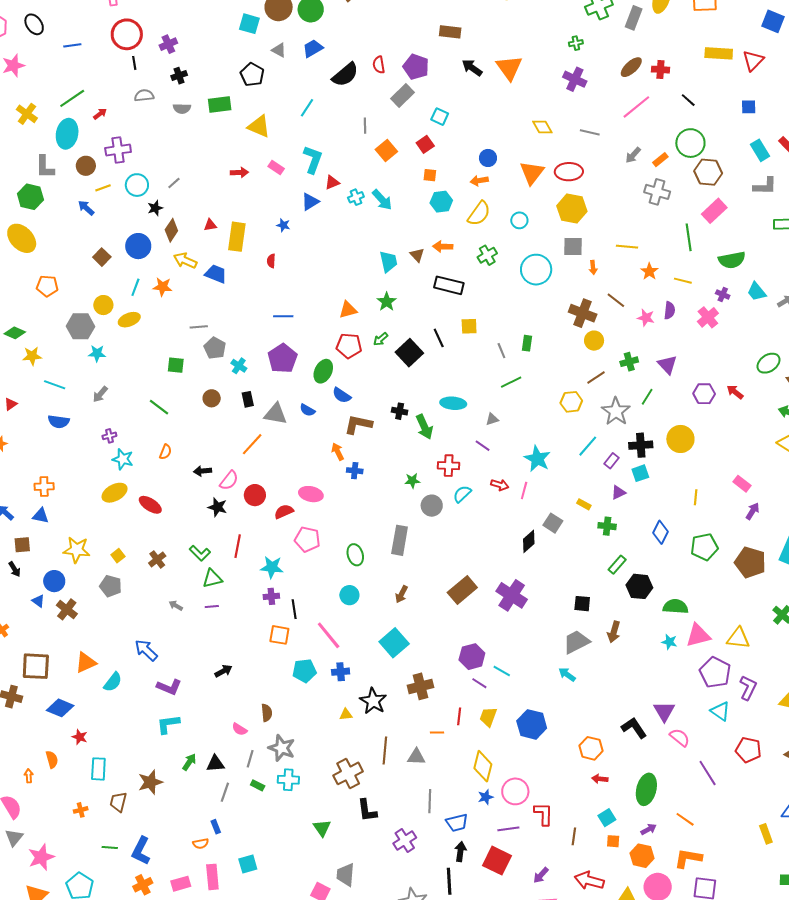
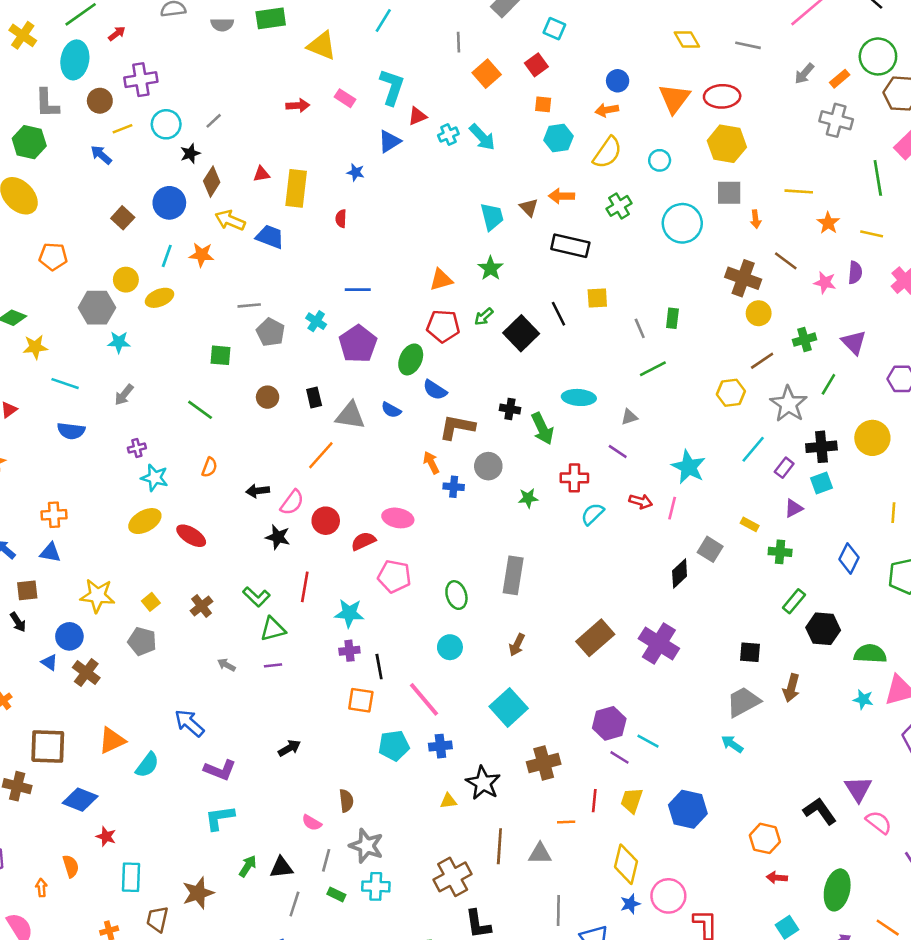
cyan cross: (239, 366) -> (316, 321), moved
gray circle: (432, 506) -> (488, 466), moved

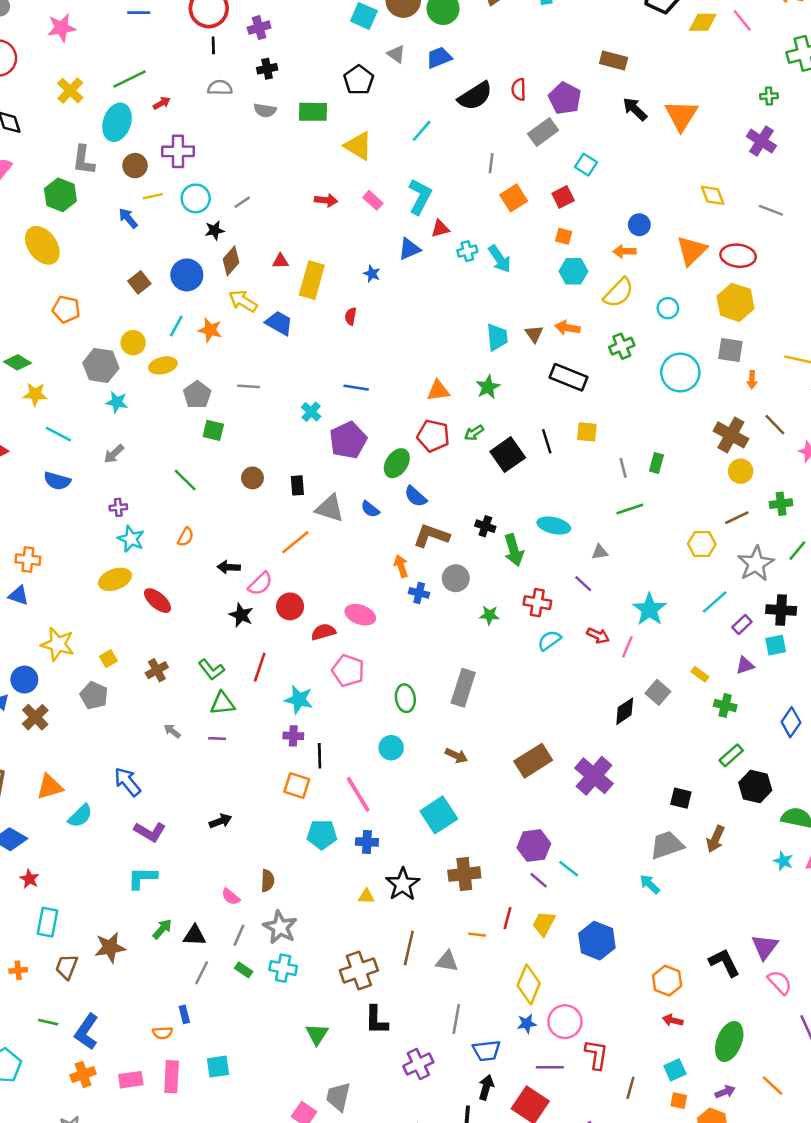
gray pentagon: (271, 332) -> (197, 395), moved
brown arrow: (517, 645) -> (456, 756), turned -100

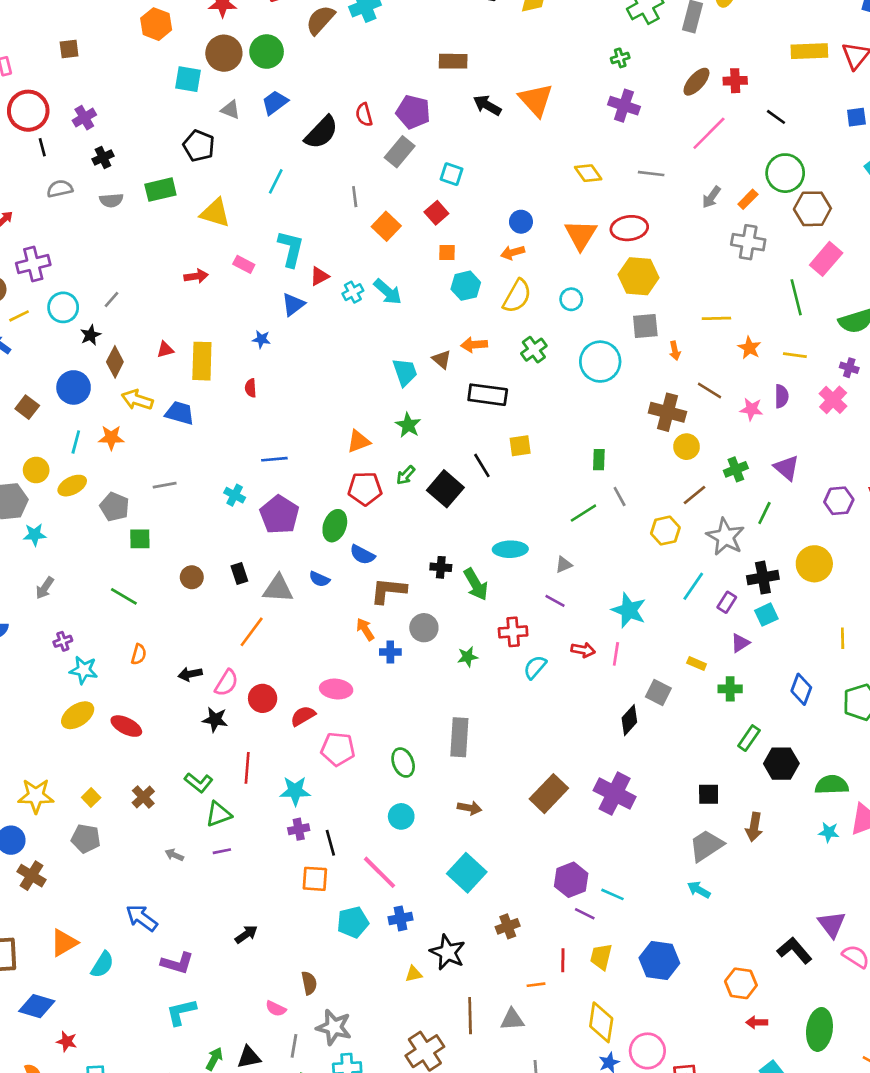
gray line: (623, 468) -> (620, 496), moved
brown cross: (464, 874) -> (508, 926), size x0.7

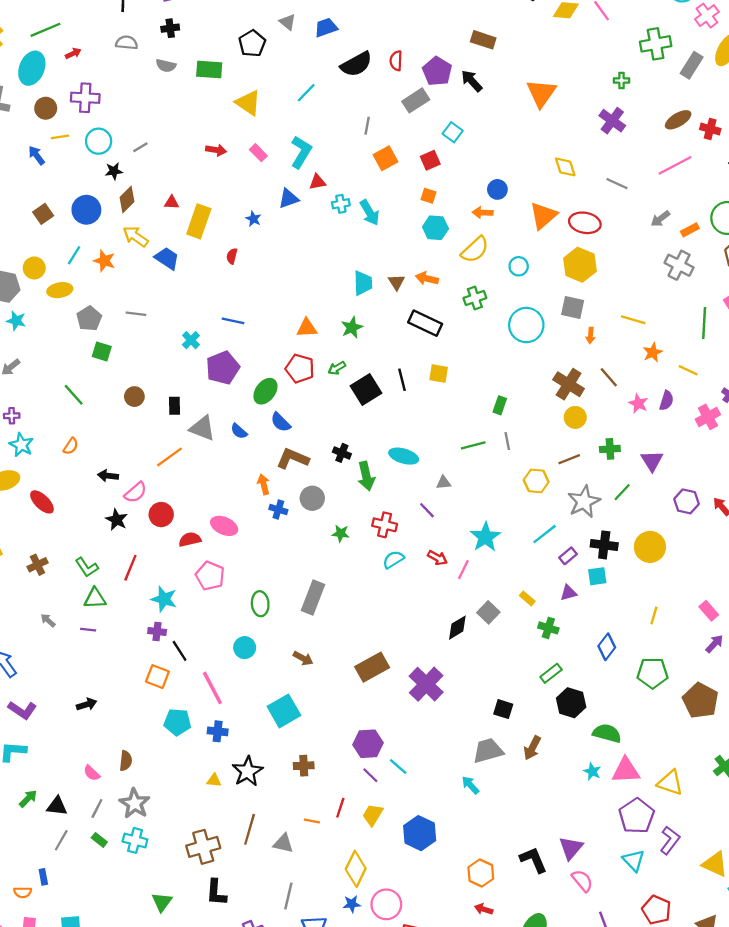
black arrow: (487, 105) -> (472, 81), moved
black line: (330, 843) -> (180, 651), turned -35

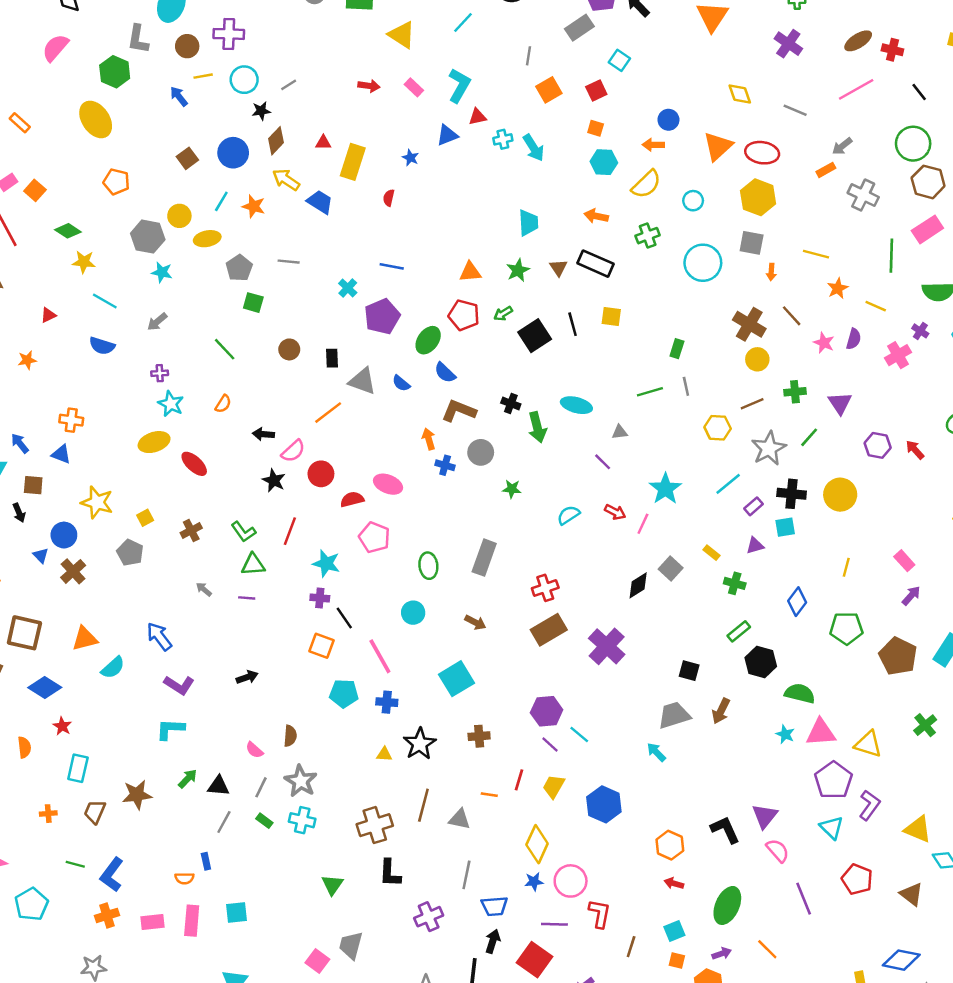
orange rectangle: (690, 230) -> (826, 170), moved
brown triangle: (396, 282) -> (558, 268), moved
red cross: (385, 525) -> (545, 588), moved, turned -30

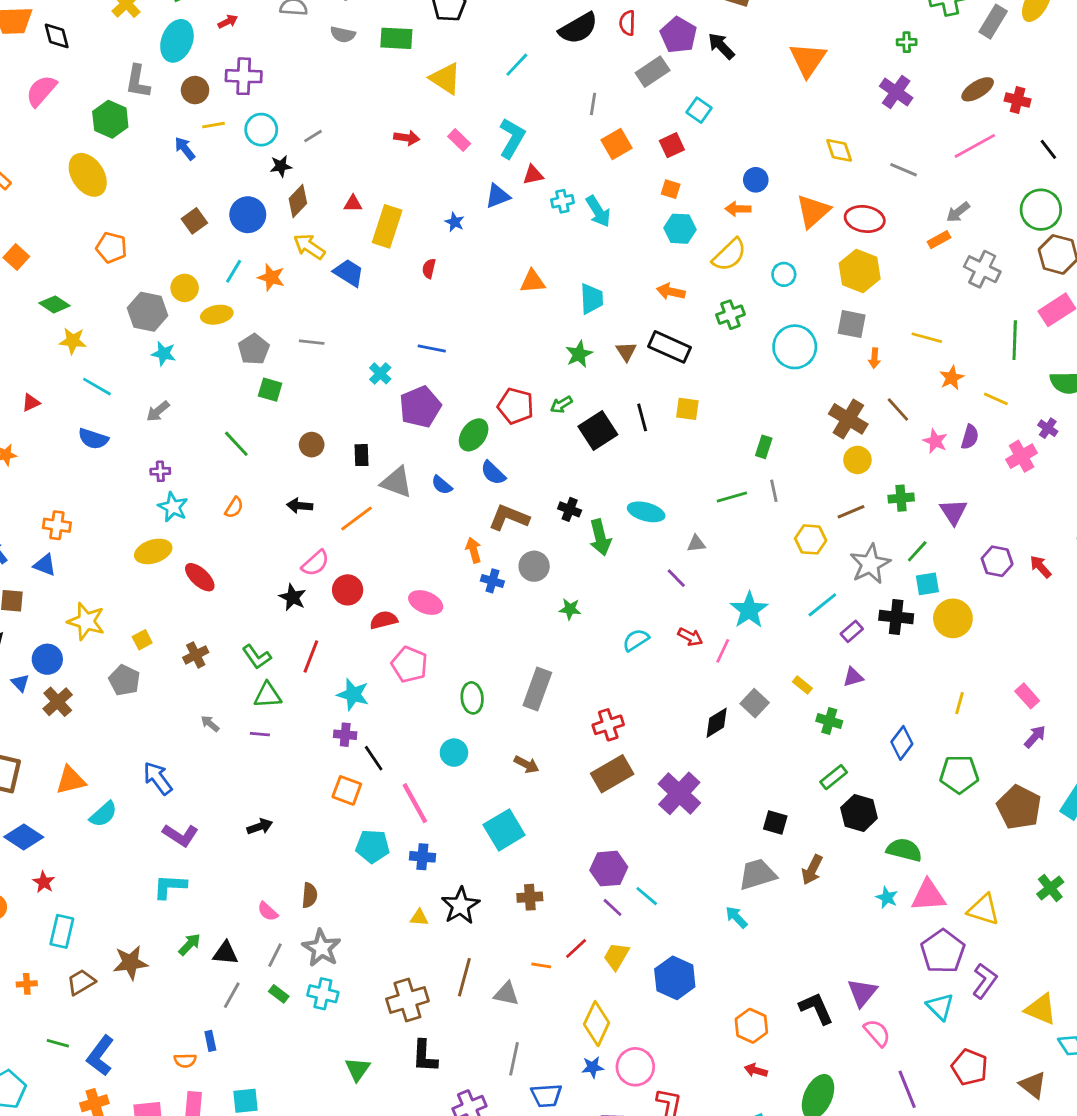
orange triangle: (470, 272) -> (533, 281), moved
black arrow: (263, 434) -> (300, 506), moved
cyan square: (785, 527) -> (927, 584), moved
red line: (519, 780) -> (576, 948), turned 30
brown trapezoid: (95, 812) -> (81, 982), turned 35

